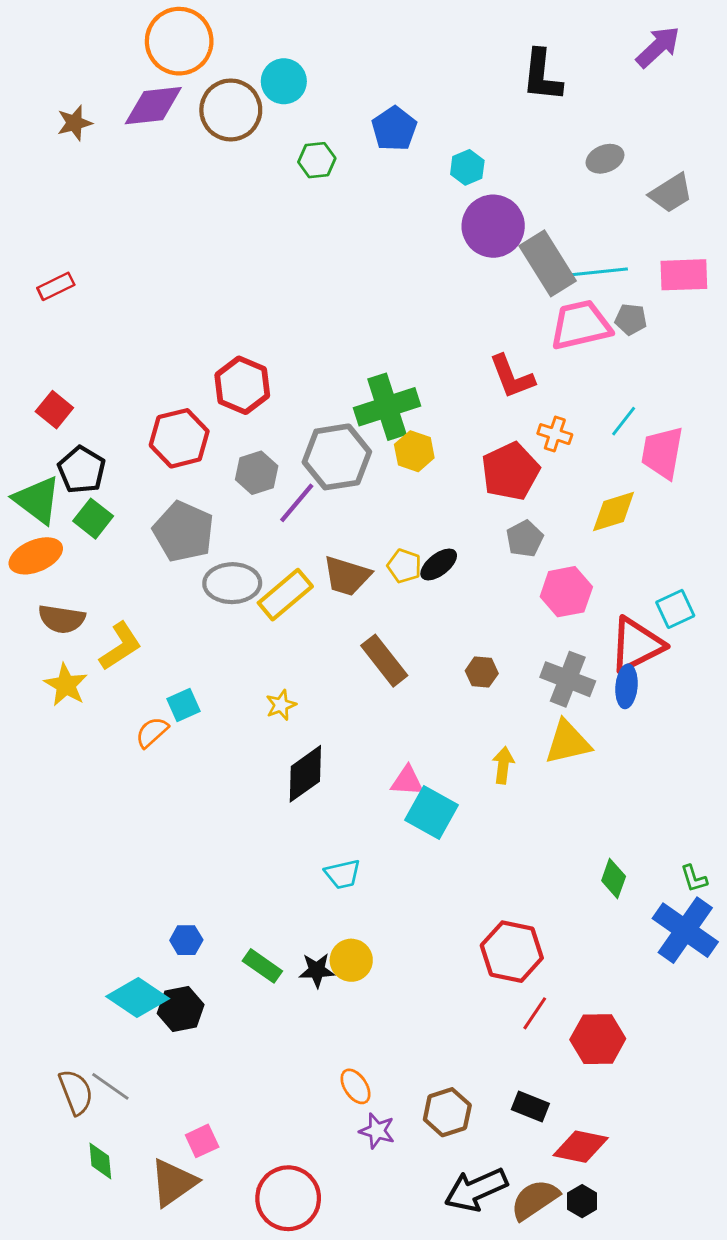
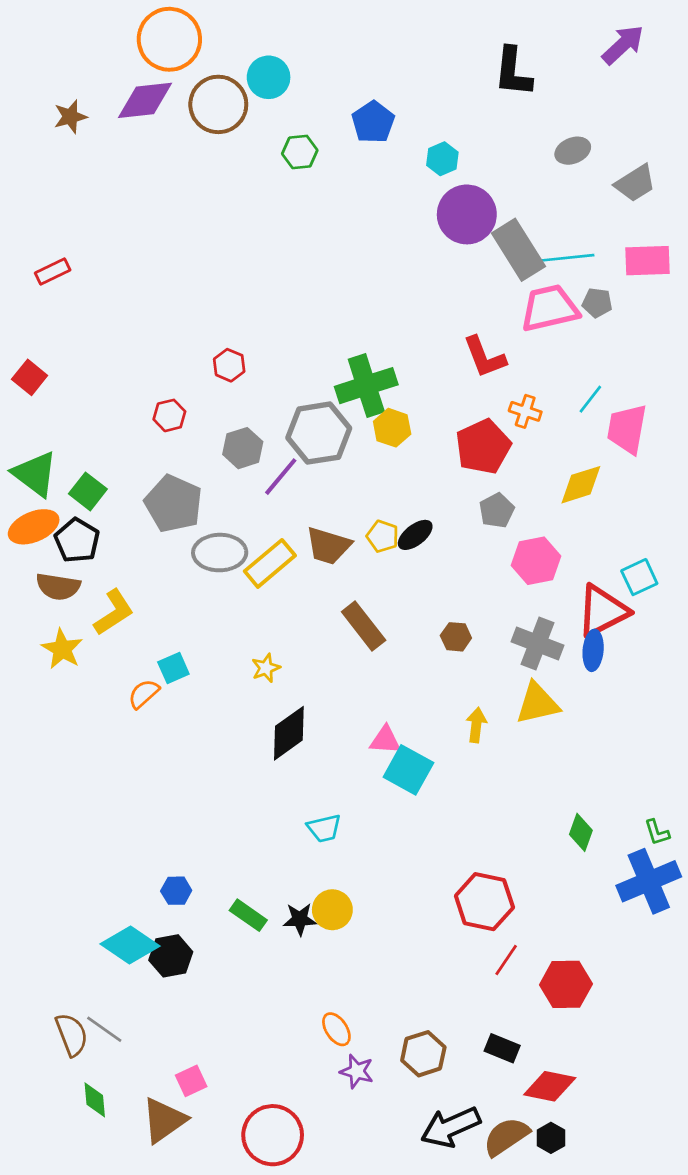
red hexagon: (242, 385) -> (229, 365), size x0.6
red square: (54, 410) -> (30, 377), moved
red hexagon: (179, 438) -> (169, 415), size x0.6
black pentagon: (82, 470) -> (77, 540), moved
blue cross: (685, 930) -> (649, 881), turned 32

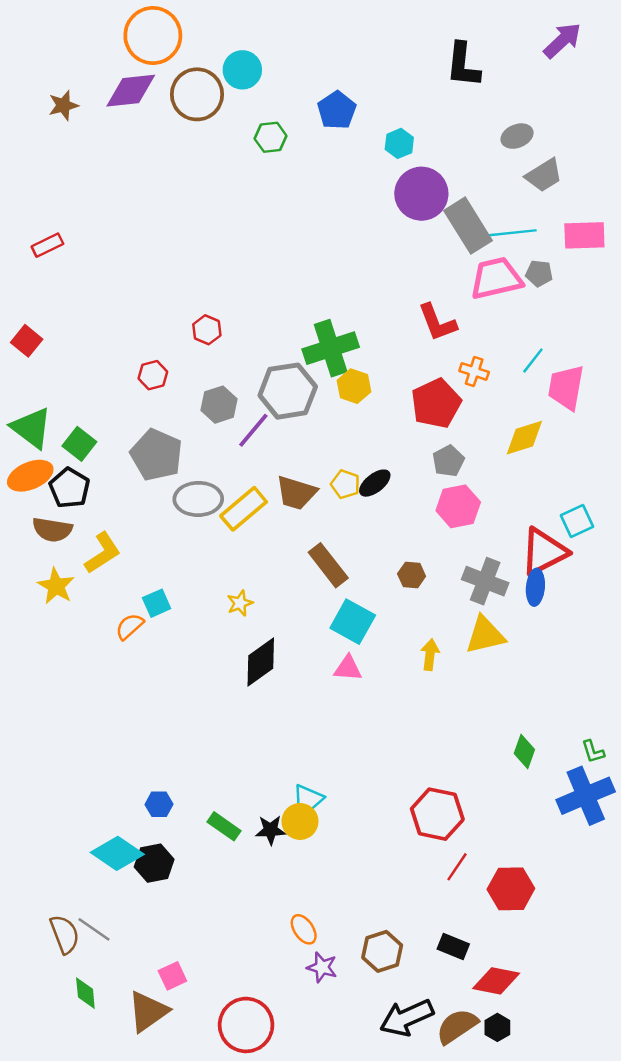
gray trapezoid: (635, 183) -> (544, 175), moved
pink hexagon: (536, 561) -> (458, 506), moved
cyan square: (408, 770) -> (353, 622), moved
cyan trapezoid: (324, 828) -> (309, 798), moved, turned 36

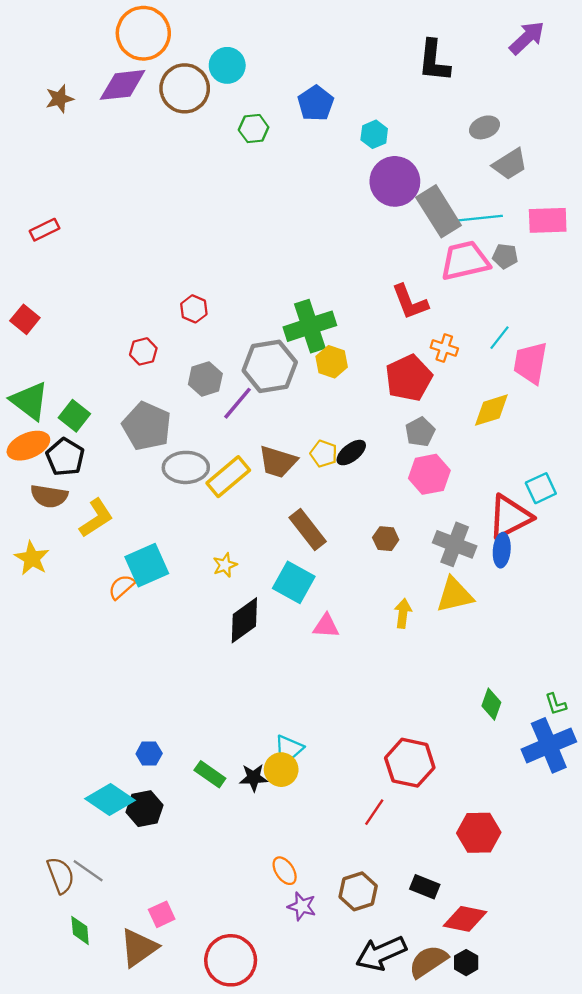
yellow star: (56, 586) -> (32, 558), moved
cyan square: (157, 603) -> (147, 565), size x1.6
cyan square: (353, 622) -> (294, 582), moved
red line: (457, 867) -> (374, 812), moved

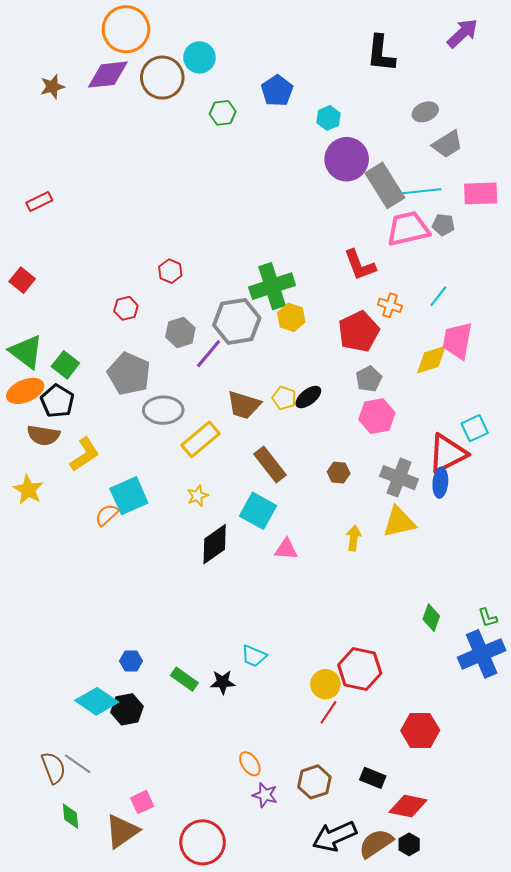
pink trapezoid: (530, 363) -> (457, 341), moved
yellow rectangle: (228, 477) -> (201, 439), moved
yellow circle: (281, 770) -> (325, 684), moved

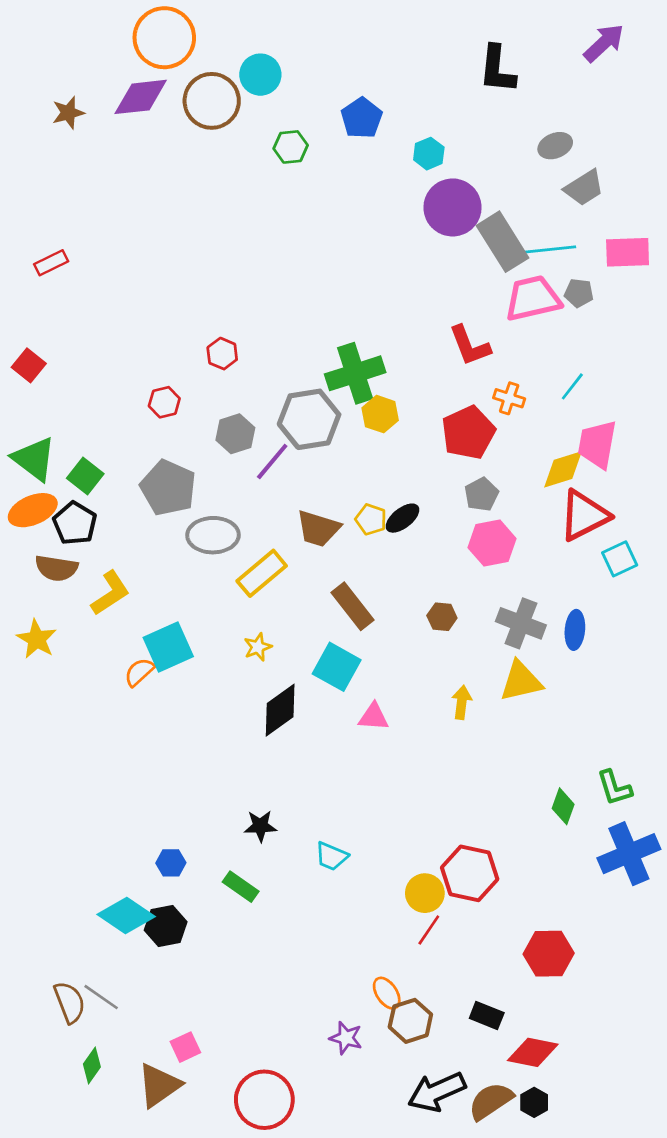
red triangle: (447, 453) -> (584, 515), moved
green L-shape: (488, 618) -> (614, 788), moved, size x1.4
black star: (223, 682) -> (260, 826), moved
orange ellipse: (250, 764) -> (387, 993), moved
green diamond: (71, 816) -> (92, 1066), turned 40

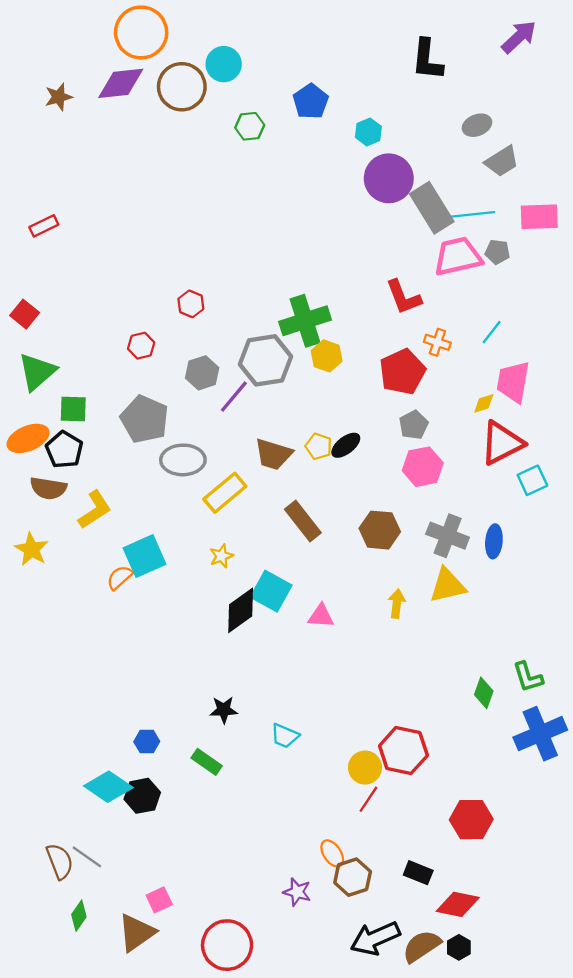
green triangle: (34, 459) -> (37, 372), moved, turned 42
yellow diamond: (563, 469) -> (484, 403), size x0.6
green square: (85, 476) -> (73, 409), turned -36
brown hexagon: (442, 617) -> (380, 530), size x1.6
cyan square: (337, 667) -> (271, 591), moved

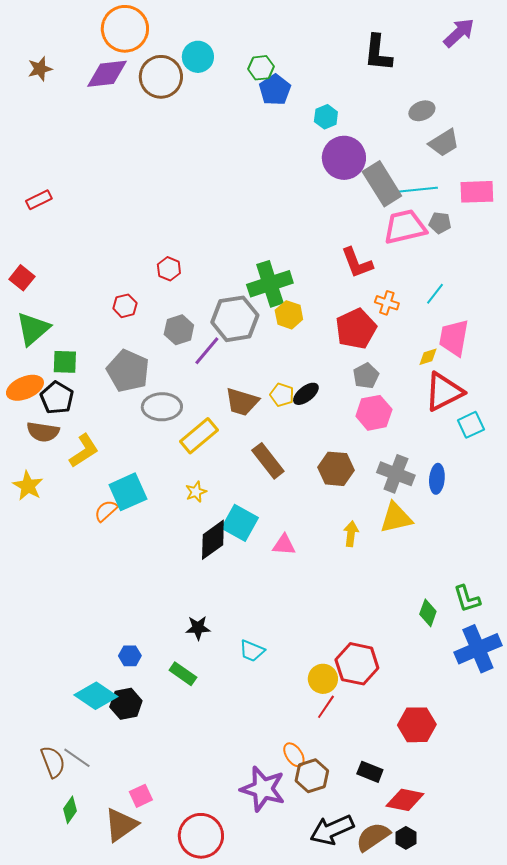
brown star: (59, 97) -> (40, 69), moved
green hexagon: (250, 126) -> (261, 68), moved
purple star: (297, 892) -> (263, 789), size x1.8

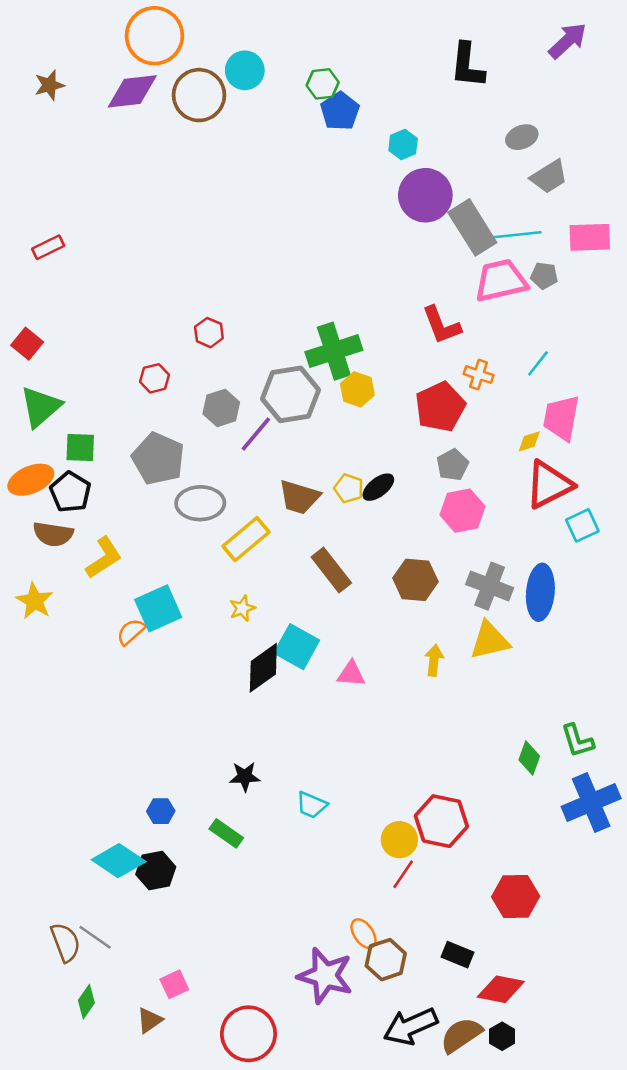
blue ellipse: (437, 479) -> (540, 592), size x1.5
brown triangle: (121, 825) -> (150, 1020), size x0.6

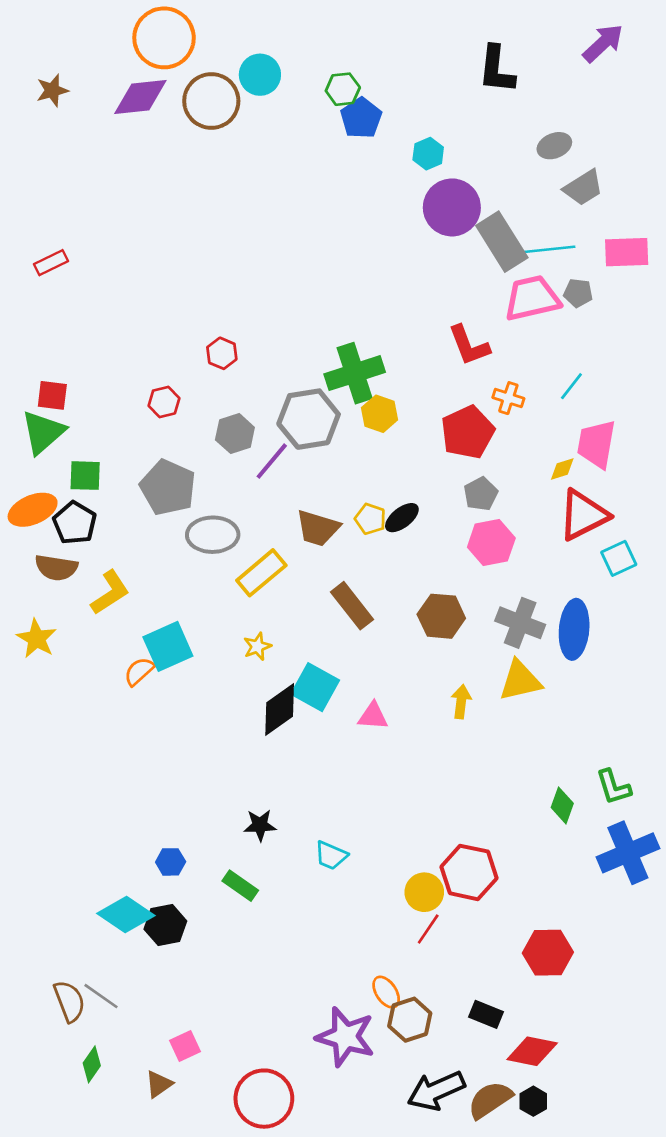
red square: (27, 344) -> (52, 395), moved, turned -32

